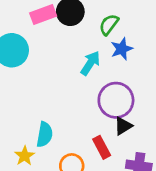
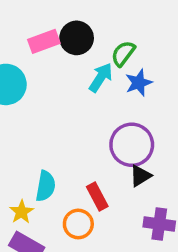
cyan arrow: (90, 63) -> (101, 78), moved
red rectangle: (102, 147) -> (97, 196), moved

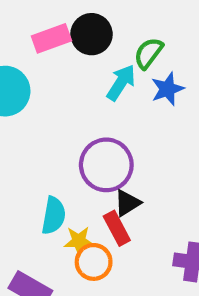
purple circle: (132, 145) -> (106, 165), moved
black triangle: (140, 176) -> (127, 203), moved
yellow star: (21, 212) -> (79, 241), moved, turned 30

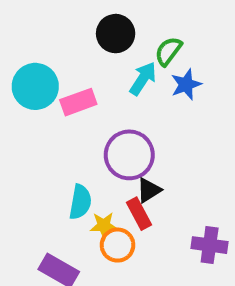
pink rectangle: (51, 38) -> (78, 102), moved

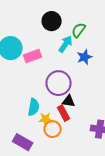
blue star: (186, 84) -> (85, 57), moved
black triangle: (149, 190) -> (69, 101), turned 40

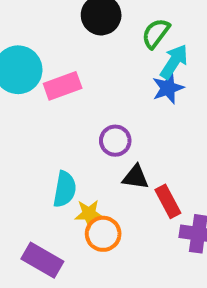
cyan arrow: (66, 44) -> (174, 62), moved
purple circle: (59, 83) -> (115, 141), size x0.6
red rectangle: (64, 113) -> (168, 201), moved

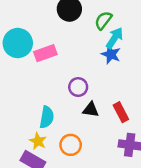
blue star: (168, 88) -> (111, 54), turned -30
red rectangle: (168, 201) -> (121, 112), moved
yellow star: (89, 214) -> (38, 141), moved, turned 30

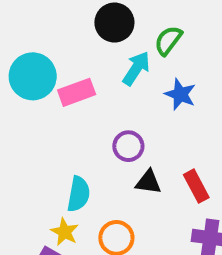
cyan arrow: (115, 38) -> (136, 68), moved

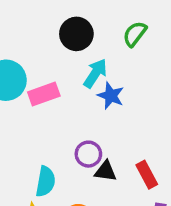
green semicircle: (168, 40) -> (135, 34), moved
blue star: (180, 94) -> (111, 96), moved
purple circle: (128, 146) -> (88, 154), moved

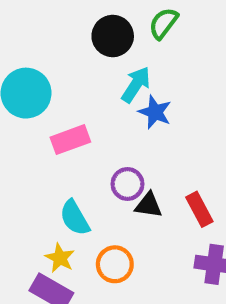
green semicircle: (135, 34) -> (163, 23), moved
pink rectangle: (44, 94) -> (70, 140), moved
cyan semicircle: (46, 181) -> (75, 218), turned 140

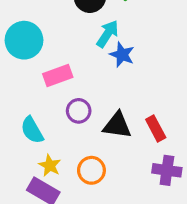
purple circle: (127, 184) -> (79, 111), moved
black triangle: (149, 205) -> (117, 125), size x1.4
cyan semicircle: (75, 218) -> (32, 130), moved

